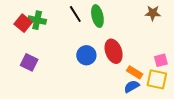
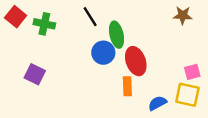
green ellipse: (97, 16) -> (117, 35), moved
red square: (23, 23) -> (16, 17), moved
blue circle: (86, 55) -> (103, 53), moved
orange rectangle: (135, 72) -> (127, 86), moved, turned 56

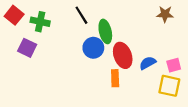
purple square: (35, 74) -> (27, 48), moved
blue semicircle: (157, 103) -> (148, 63), moved

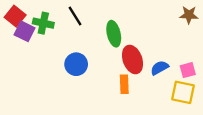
brown star: (165, 14) -> (189, 15), moved
black line: (81, 15) -> (75, 16), moved
purple square: (27, 48) -> (24, 31), moved
blue circle: (93, 48) -> (76, 64), moved

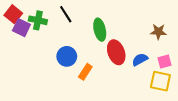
brown star: (189, 15) -> (158, 32), moved
orange rectangle: (124, 84) -> (85, 72), moved, turned 35

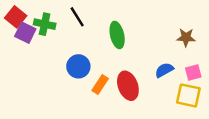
red ellipse: (116, 52) -> (128, 86), moved

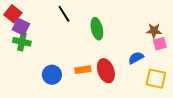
green cross: (45, 24) -> (22, 42), moved
blue circle: (78, 66) -> (52, 75), moved
pink square: (193, 72) -> (160, 44), moved
orange rectangle: (100, 85) -> (83, 70), turned 49

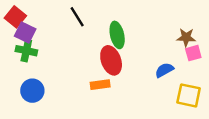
red ellipse: (106, 71) -> (111, 60), moved
blue circle: (52, 75) -> (32, 91), moved

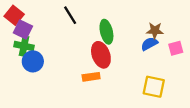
brown star: (186, 37) -> (155, 31), moved
blue semicircle: (164, 70) -> (149, 44), moved
blue circle: (32, 91) -> (33, 61), moved
yellow square: (189, 95) -> (154, 87), moved

